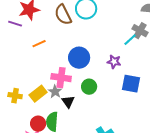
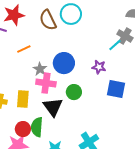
gray star: (55, 92) -> (40, 69), moved
yellow rectangle: (38, 94) -> (23, 99), turned -48
black triangle: (68, 102) -> (53, 107), size x1.5

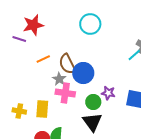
brown semicircle: (48, 20) -> (67, 64), moved
purple star: (99, 67) -> (108, 93), moved
black triangle: (53, 107) -> (92, 122), moved

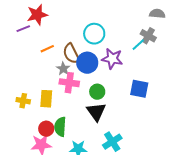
cyan circle: (90, 24) -> (94, 34), moved
purple line: (19, 39) -> (23, 29), turned -40
purple star: (108, 93) -> (112, 59), moved, size x1.5

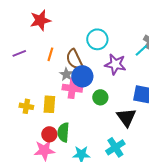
purple line: (23, 29) -> (19, 53), moved
orange line: (47, 49) -> (50, 54), turned -48
blue circle: (87, 63) -> (82, 76), moved
black triangle: (96, 112) -> (126, 117), moved

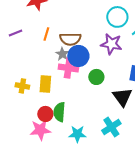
cyan circle: (97, 39) -> (117, 17), moved
brown semicircle: (74, 59) -> (70, 39), turned -65

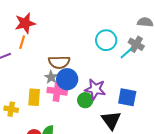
orange line: (46, 34) -> (22, 42), moved
purple star: (111, 44) -> (95, 89), moved
yellow rectangle: (45, 84) -> (34, 97), moved

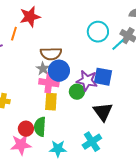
red star: (25, 23) -> (30, 17), moved
yellow rectangle: (34, 97) -> (51, 102), moved
blue square: (127, 97) -> (103, 77), moved

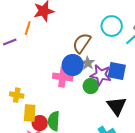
brown semicircle: (51, 54) -> (82, 43), moved, turned 125
gray star: (43, 69) -> (88, 63), moved
yellow rectangle: (51, 102) -> (30, 113), moved

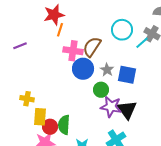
orange line: (28, 28) -> (60, 30), moved
gray star: (88, 63) -> (107, 70), moved
purple star: (101, 75) -> (111, 107), moved
pink cross: (63, 77) -> (73, 51), moved

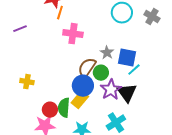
cyan line: (142, 43) -> (134, 70), moved
brown semicircle: (92, 47) -> (87, 68), moved
blue circle: (83, 69) -> (83, 86), moved
purple star: (111, 107) -> (111, 90), turned 30
yellow rectangle: (40, 117) -> (80, 100), moved, turned 36

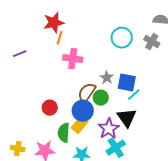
yellow cross: (27, 82) -> (18, 149), moved
purple star: (111, 90) -> (109, 129), moved
red circle: (50, 110) -> (50, 108), moved

